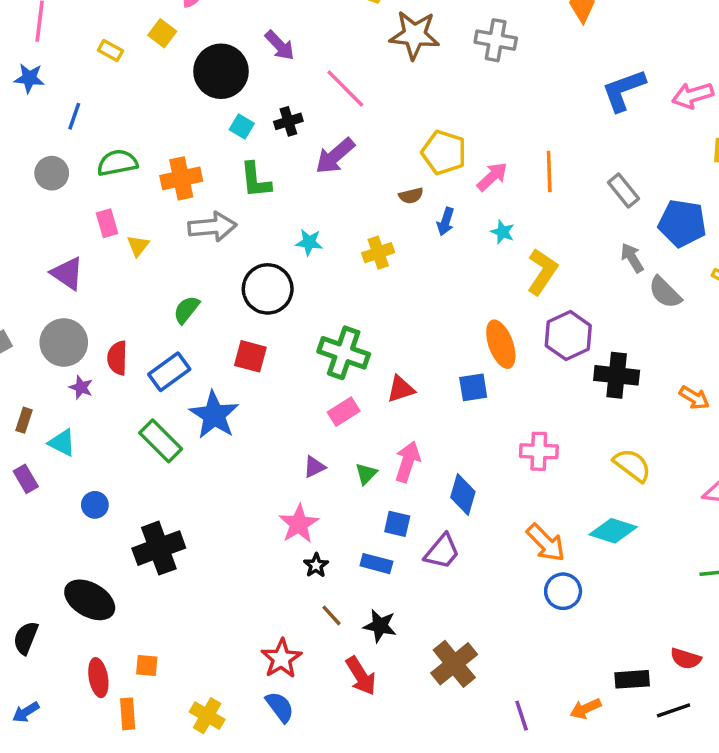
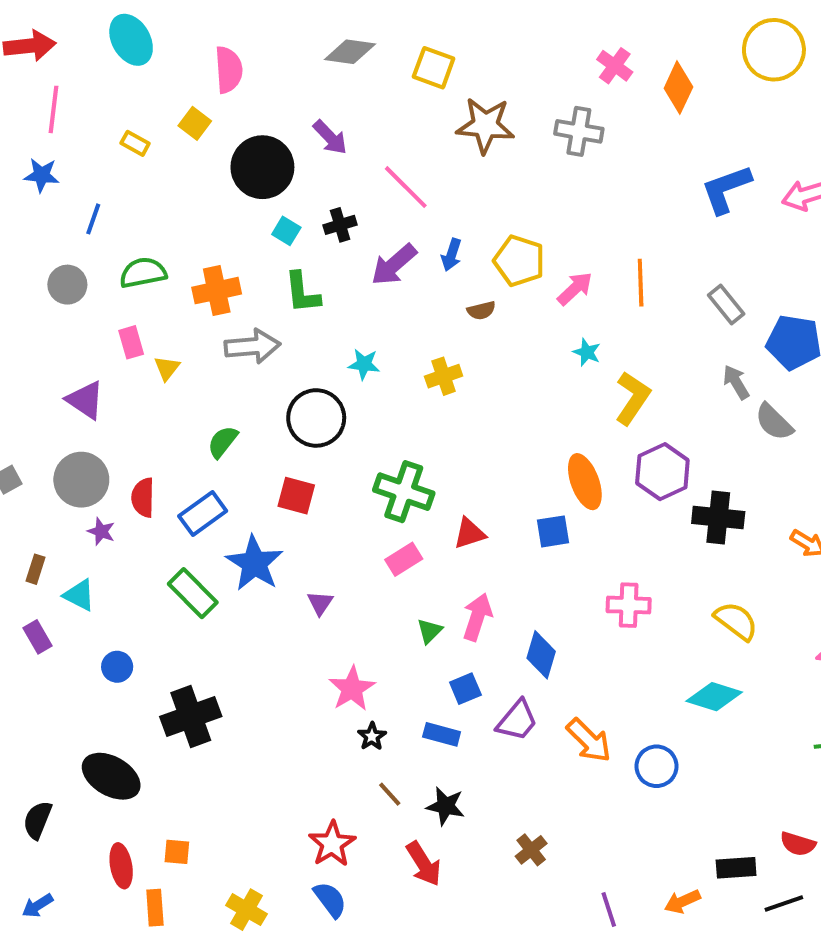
blue arrow: (446, 222) -> (452, 255), moved
purple triangle: (314, 467) -> (320, 603), moved, turned -30
blue square: (397, 524) -> (465, 689), turned -36
orange arrow: (546, 543) -> (589, 740), moved
brown cross: (454, 664) -> (531, 850), size x0.6

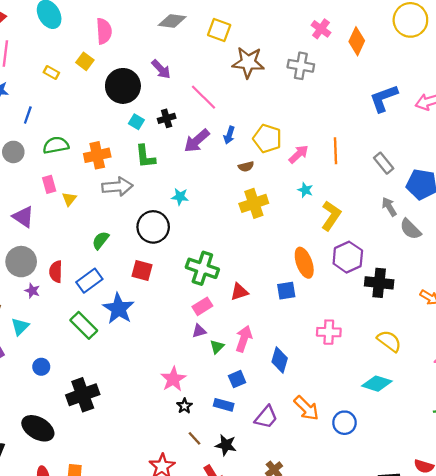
yellow cross: (444, 376) -> (254, 203), moved, size x1.4
cyan triangle: (79, 595) -> (20, 326), turned 48
purple triangle: (320, 603) -> (199, 331), moved, turned 40
purple trapezoid: (517, 720) -> (266, 417), moved

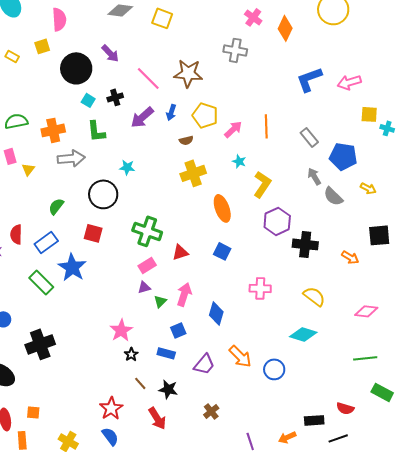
yellow square: (85, 61) -> (42, 46), turned 35
brown star: (248, 62) -> (188, 73), moved
orange ellipse: (304, 263) -> (222, 208), moved
blue square: (286, 291) -> (222, 251), turned 36

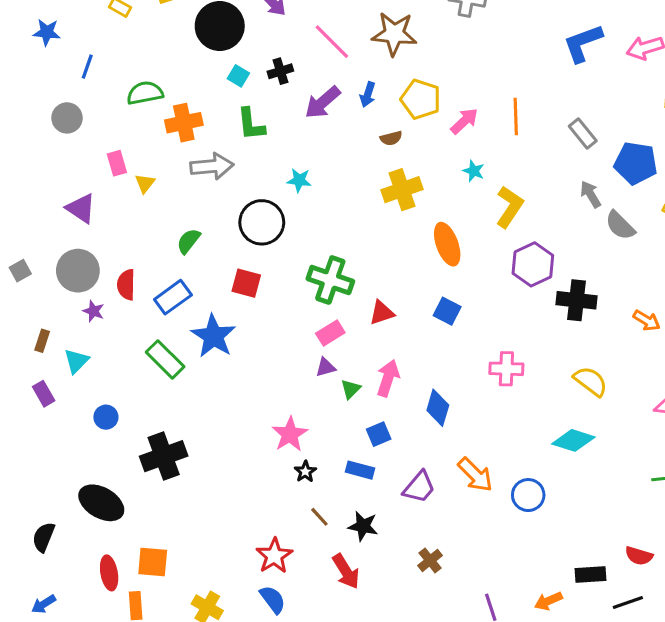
green semicircle: (16, 121) -> (145, 93), moved
orange square: (33, 412) -> (153, 562), size x1.5

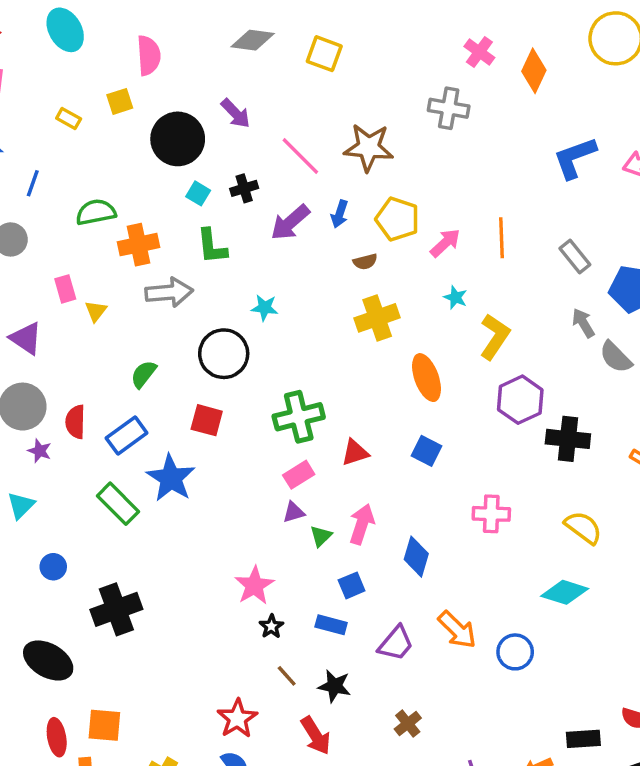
green cross: (330, 280) -> (299, 417), turned -33

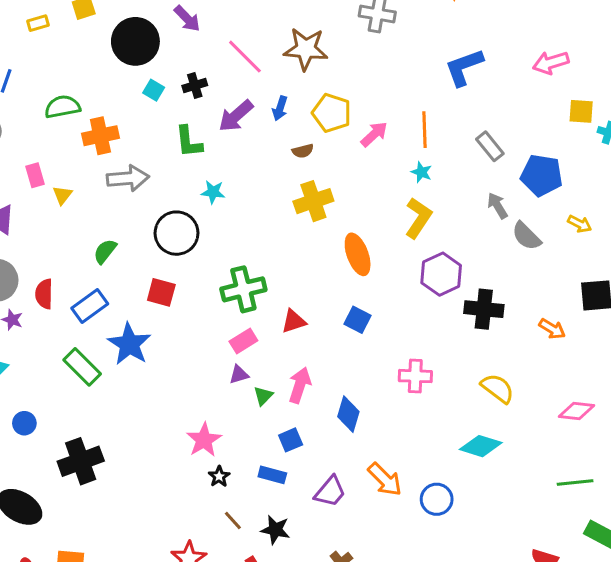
yellow rectangle: (69, 118) -> (38, 23), turned -45
blue L-shape: (575, 158) -> (464, 67), moved
green L-shape: (212, 246) -> (189, 142), moved
cyan star: (455, 297) -> (421, 172), moved

